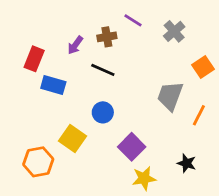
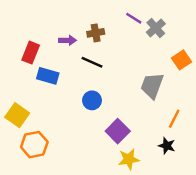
purple line: (133, 20) -> (134, 18), moved
purple arrow: (75, 45) -> (67, 40), turned -126
orange line: (199, 115) -> (174, 119), moved
yellow square: (73, 139) -> (17, 115), moved

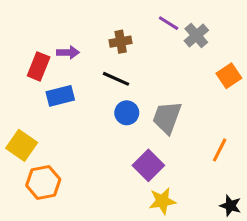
purple arrow: (67, 40) -> (68, 52), moved
blue rectangle: (48, 76) -> (60, 96), turned -30
gray trapezoid: (152, 86) -> (167, 117), moved
blue circle: (92, 100) -> (127, 113), moved
black star: (167, 146) -> (230, 206), moved

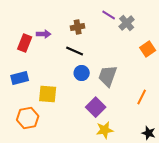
blue rectangle: (60, 96) -> (20, 78), moved
yellow square: (22, 145) -> (48, 94), moved, turned -30

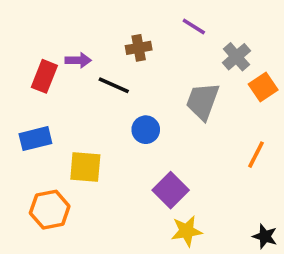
gray cross: (127, 23) -> (236, 57), moved
black line: (75, 51) -> (114, 85), moved
gray trapezoid: (108, 76) -> (203, 101), moved
orange line: (142, 97) -> (256, 155), moved

